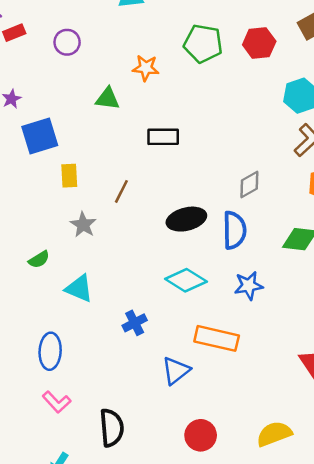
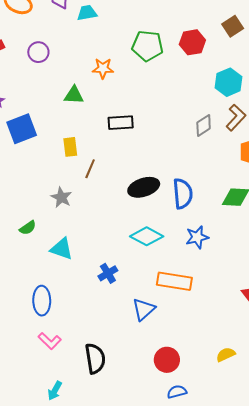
yellow rectangle: (69, 176) -> (70, 147), moved
gray diamond: (249, 184) -> (204, 126), moved
yellow semicircle: (274, 434) -> (226, 355), size x0.7

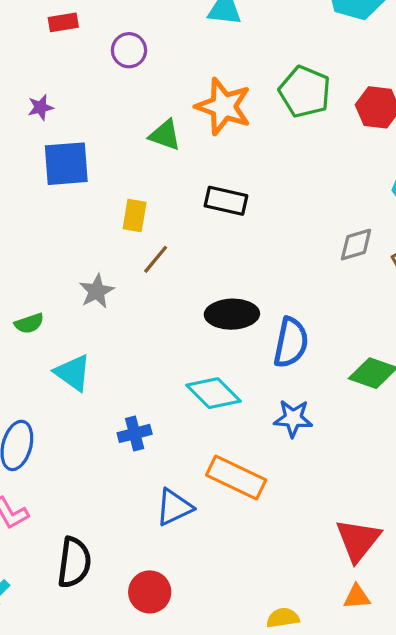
orange star: (103, 68) -> (223, 106), size x1.6
red circle: (167, 360) -> (150, 592), moved

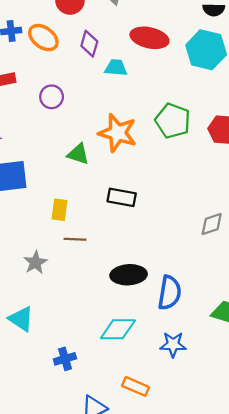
brown line: (156, 259) -> (75, 239), turned 55
cyan diamond: (214, 393) -> (118, 329), turned -42
orange rectangle: (236, 477) -> (136, 386), size x0.7

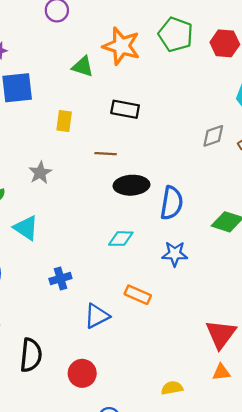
brown line: (75, 239) -> (106, 154), moved
cyan diamond: (118, 329) -> (121, 239), size x0.7
blue cross: (65, 359) -> (60, 279), moved

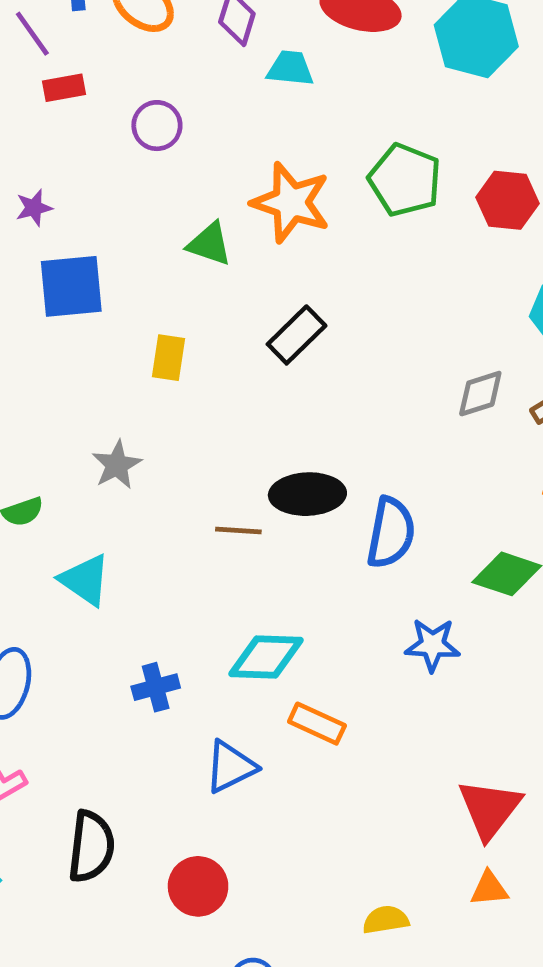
black rectangle: (125, 109) -> (297, 335), turned -56
brown line: (106, 154) -> (238, 531), moved
cyan diamond: (121, 239) -> (266, 657), moved, size x1.4
blue star: (175, 254) -> (432, 645), moved

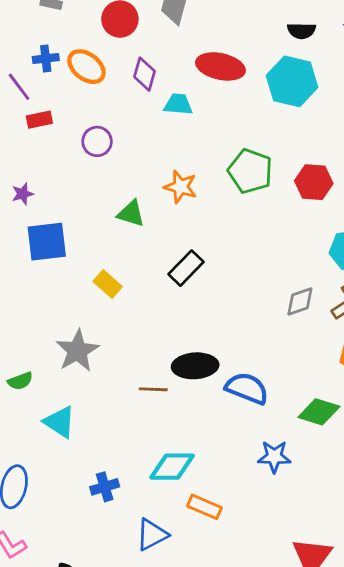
orange star: (291, 202) -> (181, 187), size x0.7
yellow rectangle: (168, 358) -> (108, 284), turned -56
gray star: (117, 465) -> (77, 351), size x1.4
blue semicircle: (391, 533) -> (247, 388), turned -78

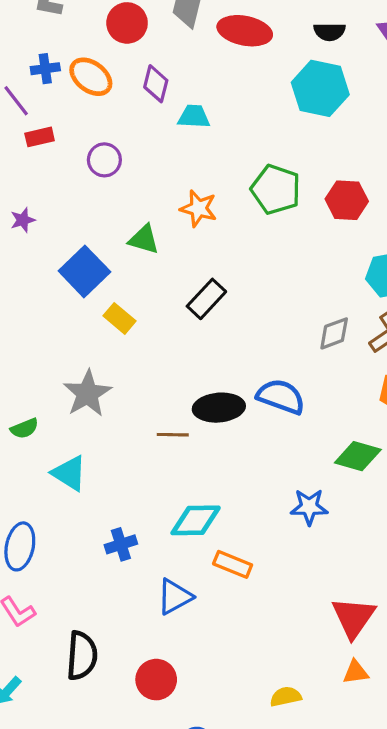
red ellipse: (220, 66) -> (245, 31), moved
blue square: (47, 242) -> (84, 271), moved, turned -36
blue semicircle: (247, 388) -> (281, 397), moved

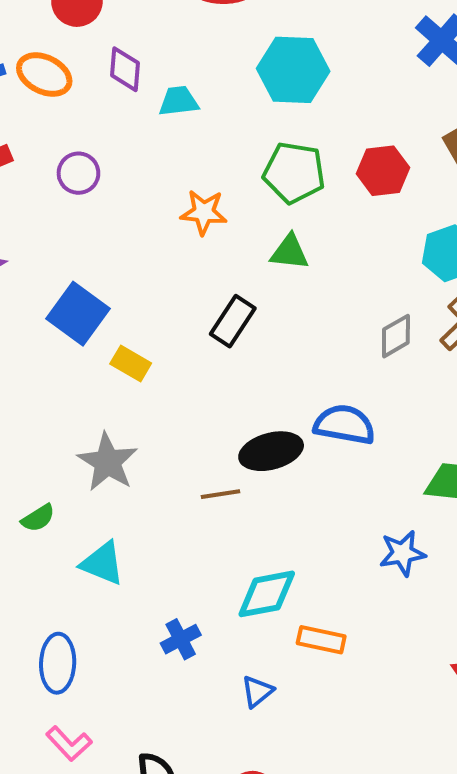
cyan hexagon: (320, 88) -> (293, 70), moved
green triangle: (144, 239) -> (289, 252), moved
blue triangle: (175, 597) -> (257, 691), size x0.7

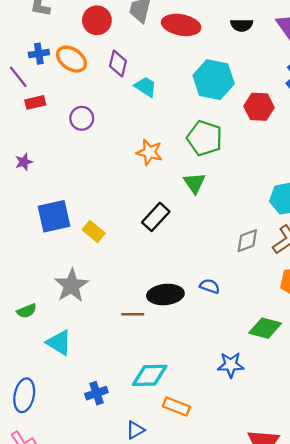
cyan trapezoid: (179, 101) -> (145, 87), turned 30
red hexagon: (383, 171) -> (259, 107), moved
green triangle: (289, 252) -> (194, 183), turned 40
blue square: (78, 314) -> (54, 216), moved, turned 32
blue semicircle: (344, 425) -> (210, 286), size x0.6

